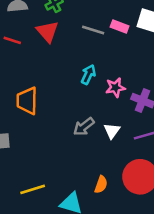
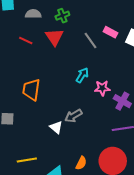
pink rectangle: (120, 26) -> (110, 32), moved
gray line: (93, 30) -> (90, 40), turned 30
white triangle: (112, 131) -> (56, 127), moved, turned -32

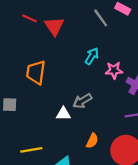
red triangle: (54, 37) -> (54, 26), moved
white triangle: (56, 127) -> (63, 114), turned -40
orange semicircle: (81, 163) -> (92, 141), moved

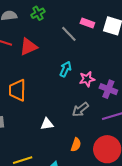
red triangle: (54, 26) -> (28, 47), turned 48
gray arrow: (82, 101) -> (80, 109), moved

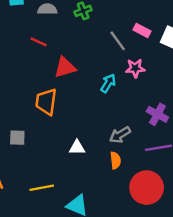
red triangle: (28, 47) -> (65, 67), moved
pink star: (87, 79) -> (135, 68), moved
orange semicircle: (76, 145) -> (115, 160), moved, turned -32

